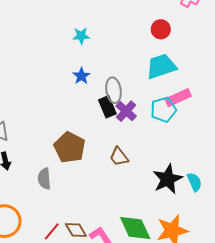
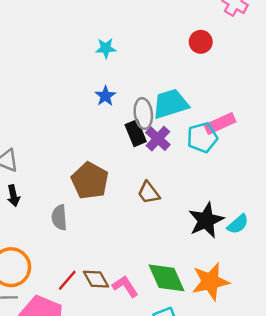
cyan trapezoid: (161, 66) -> (170, 104), moved
cyan semicircle: (194, 182) -> (238, 224), turned 72

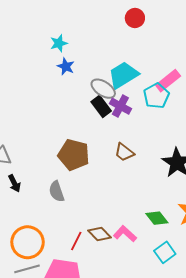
blue star: (105, 96) -> (66, 67), moved
gray ellipse: (143, 113) -> (103, 89), turned -35
green diamond: (167, 278) -> (157, 218), size x0.7

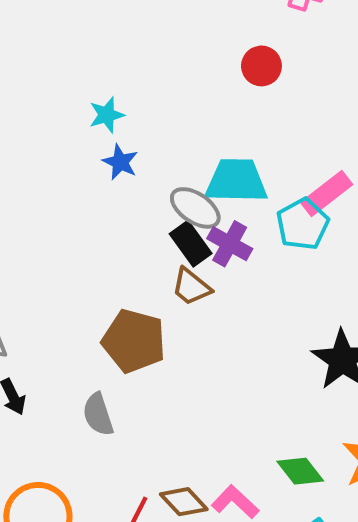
cyan trapezoid: (123, 75) -> (236, 181), turned 32
brown trapezoid: (124, 152) -> (191, 287), moved

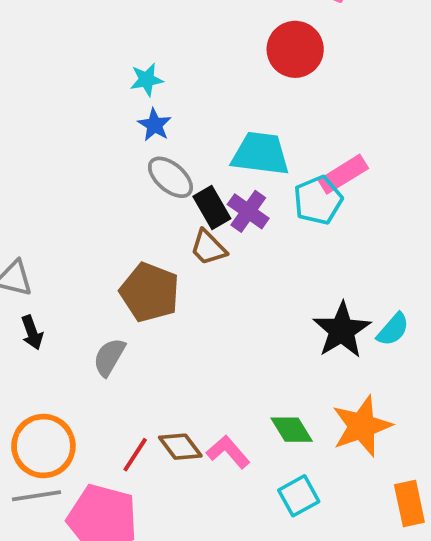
red circle: (261, 66) -> (295, 49), size x1.5
gray ellipse: (195, 208) -> (170, 177), moved
gray semicircle: (98, 414) -> (109, 357), turned 42

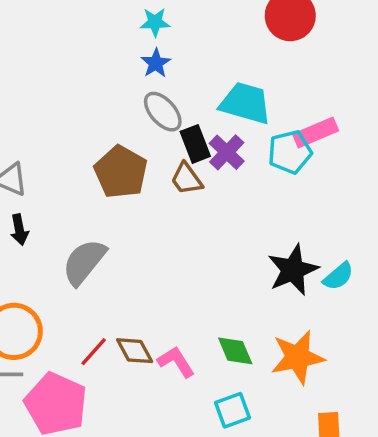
brown pentagon: (150, 292) -> (121, 172), moved
gray semicircle: (109, 357) -> (84, 262), size x1.4

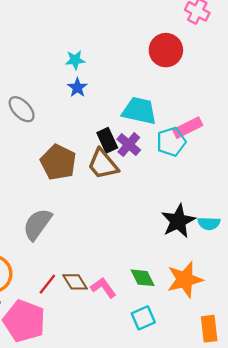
gray ellipse: (163, 112) -> (22, 109), moved
brown trapezoid: (186, 179) -> (103, 164), size x1.4
cyan semicircle: (338, 276) -> (209, 223), turned 45

